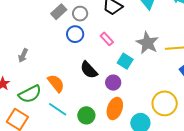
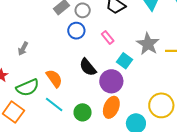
purple circle: (113, 83) -> (111, 81), size x1.5

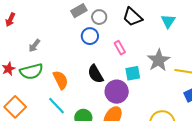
cyan square: (125, 61) -> (133, 73), turned 35
green semicircle: (28, 88) -> (31, 71), moved

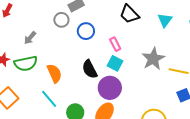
gray circle: (99, 17) -> (61, 20), moved
cyan square: (133, 73) -> (115, 63), moved, turned 35

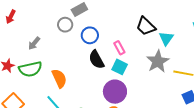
black trapezoid: (129, 14) -> (146, 26), moved
cyan triangle: (165, 20) -> (166, 38), moved
black semicircle: (90, 69) -> (96, 60), moved

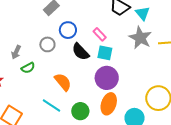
gray circle: (65, 25) -> (47, 44), moved
green semicircle: (30, 69) -> (28, 68), moved, size x0.6
orange semicircle: (59, 78) -> (63, 82), moved

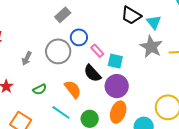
pink rectangle: (100, 34) -> (97, 51), moved
gray circle: (47, 44) -> (58, 51), size x1.6
black semicircle: (81, 52) -> (92, 73), moved
green semicircle: (28, 68) -> (40, 89), moved

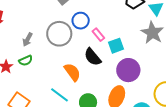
cyan square: (115, 61) -> (116, 46), turned -35
purple circle: (117, 86) -> (128, 70), moved
green semicircle: (40, 89) -> (26, 61), moved

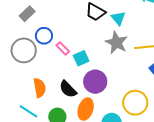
black semicircle: (93, 57) -> (68, 89), moved
orange semicircle: (72, 72) -> (40, 88), turned 30

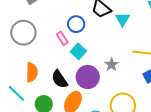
blue circle: (44, 36) -> (76, 24), moved
gray star: (116, 43) -> (112, 65), moved, size x0.6
cyan square: (81, 58) -> (78, 51), turned -35

